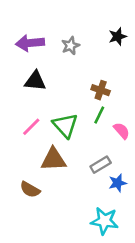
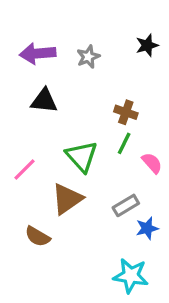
pink line: (31, 127) -> (25, 169), moved
brown triangle: (53, 159) -> (67, 199), turned -32

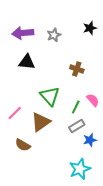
green line: (124, 143) -> (76, 107), moved
pink line: (25, 169) -> (15, 113), moved
cyan star: (131, 276) -> (80, 169), turned -30

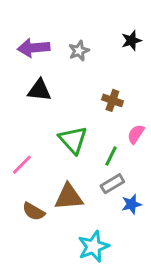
pink semicircle: (93, 100) -> (136, 134), moved, turned -104
brown triangle: (41, 122) -> (69, 197), moved, turned 30
cyan star: (80, 169) -> (93, 247), moved

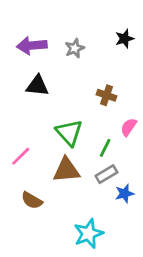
brown triangle: (69, 197) -> (66, 170), moved

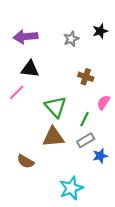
gray star: (75, 48) -> (71, 39), moved
pink line: (21, 156) -> (17, 92), moved

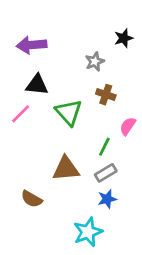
gray star: (71, 39) -> (95, 62), moved
green triangle: (56, 107) -> (69, 112), moved
blue star: (100, 156) -> (107, 199), moved

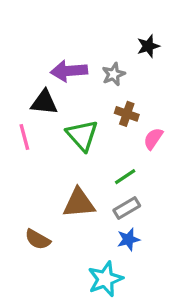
purple arrow: (32, 45) -> (69, 71), moved
pink line: (21, 114) -> (24, 137), turned -60
pink semicircle: (128, 126) -> (153, 139), moved
green line: (104, 147) -> (125, 177), turned 30

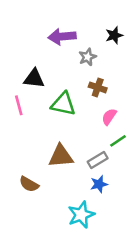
purple arrow: (69, 71) -> (62, 37), moved
green triangle: (82, 135) -> (63, 104), turned -36
pink semicircle: (153, 139) -> (109, 117), moved
green line: (125, 177) -> (118, 141), moved

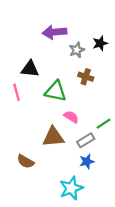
black star: (114, 35) -> (100, 43), moved
pink semicircle: (109, 117) -> (71, 117), moved, turned 88

